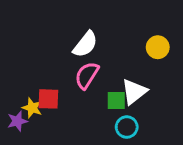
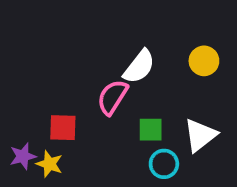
white semicircle: (85, 44) -> (139, 67), moved
white triangle: (134, 92) -> (200, 135), moved
yellow star: (32, 108) -> (49, 164), moved

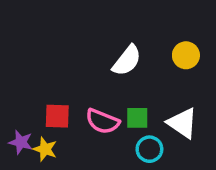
pink semicircle: (112, 97) -> (102, 121), moved, turned -100
white triangle: (200, 135) -> (182, 123), turned -48
purple star: (23, 156) -> (21, 142), turned 30

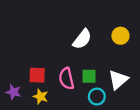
pink semicircle: (102, 121) -> (66, 79), turned 55
white triangle: (182, 123) -> (118, 80), turned 45
yellow star: (45, 149) -> (41, 97), moved

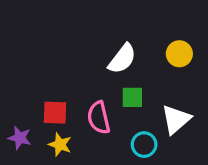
green square: (89, 76) -> (132, 97), moved

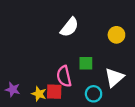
white semicircle: (122, 59) -> (69, 27), moved
red square: (55, 113) -> (54, 92), moved

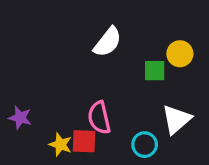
green square: (86, 63) -> (155, 71), moved
purple star: (13, 89) -> (20, 118), moved

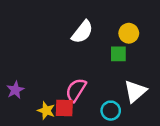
yellow circle: (180, 54) -> (129, 33), moved
purple star: (20, 118) -> (15, 90), turned 30
pink semicircle: (99, 118) -> (76, 90), turned 45

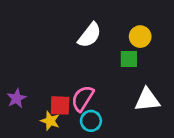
white triangle: (135, 91) -> (147, 100), turned 35
red square: (64, 108) -> (60, 105), moved
cyan circle: (111, 111) -> (91, 121), moved

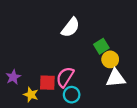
yellow circle: (140, 37) -> (110, 59), moved
green square: (129, 59) -> (101, 46), turned -32
yellow star: (50, 121) -> (31, 95), moved

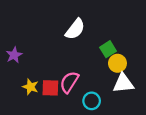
purple star: (13, 77) -> (14, 55), moved
yellow star: (31, 95) -> (30, 87), moved
cyan circle: (72, 95) -> (92, 101), moved

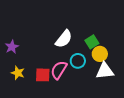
white semicircle: (75, 29) -> (64, 39), moved
yellow star: (30, 87) -> (18, 73), moved
cyan circle: (92, 101) -> (78, 61), moved

